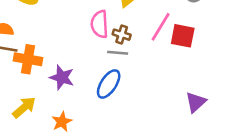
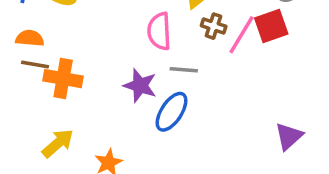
brown cross: (122, 35) -> (214, 26), moved
red square: (183, 36) -> (271, 26), moved, turned -30
purple star: (62, 77) -> (140, 86), moved

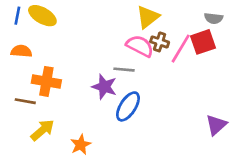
pink semicircle: (159, 31) -> (140, 46), moved, turned 120
brown line: (35, 65) -> (25, 101), moved
gray line: (184, 70) -> (124, 70), moved

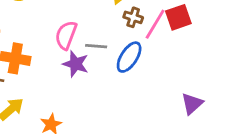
pink semicircle: (140, 46) -> (66, 35), moved, turned -96
blue ellipse: (128, 106) -> (129, 57), moved

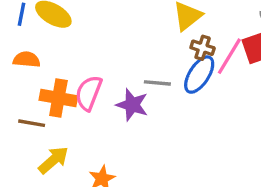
pink semicircle: (66, 35) -> (89, 93), moved
blue ellipse: (129, 57) -> (199, 75), moved

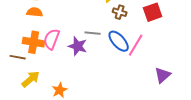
pink line: (229, 56) -> (136, 45), moved
orange semicircle: (27, 59) -> (35, 12), moved
blue ellipse: (199, 75) -> (119, 41), moved, turned -75

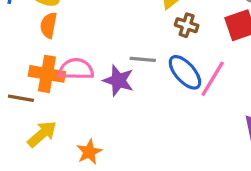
orange semicircle: (35, 12) -> (49, 25), turned -84
pink semicircle: (52, 39) -> (76, 69), turned 70

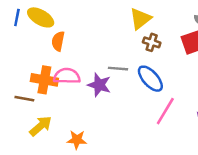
orange semicircle: (49, 25) -> (58, 41), moved
pink line: (213, 79) -> (165, 111), moved
orange star: (89, 152) -> (77, 140), turned 30

